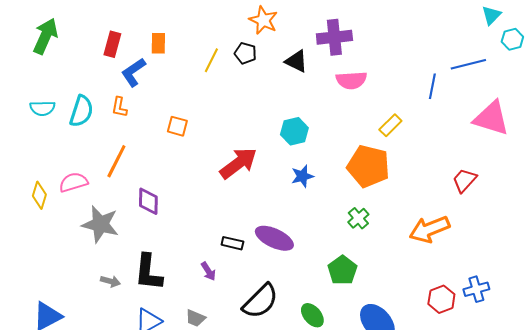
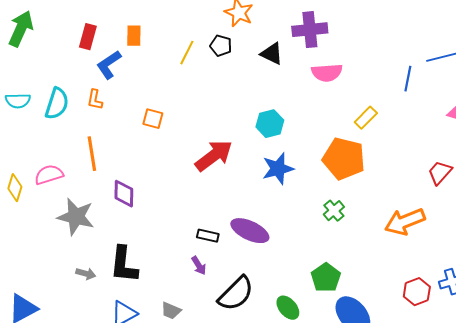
orange line: (116, 161) -> (92, 154), turned -36
blue star: (302, 176) -> (278, 169), size x1.4
green pentagon: (342, 270) -> (326, 278), moved
purple arrow: (208, 271) -> (199, 266), moved

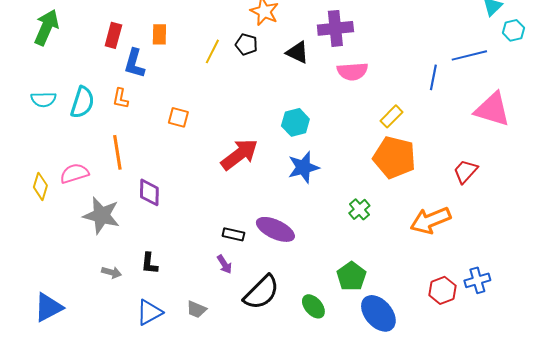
blue L-shape: (109, 65) -> (134, 63), turned -40
orange pentagon: (344, 159) -> (394, 157), moved
black L-shape: (124, 265) -> (149, 263), size x0.6

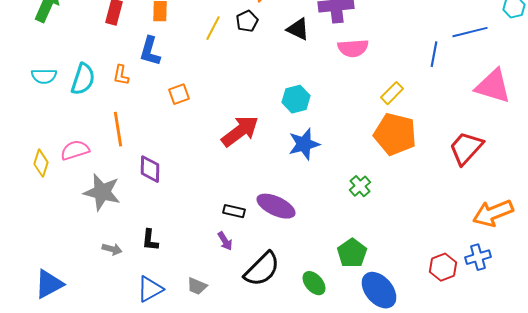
black pentagon: (246, 44) -> (247, 21), turned 30
blue L-shape: (134, 63) -> (150, 51), moved
orange square: (178, 117) -> (179, 94), turned -35
red trapezoid: (465, 171) -> (466, 148), size x1.4
orange arrow: (430, 220) -> (493, 213), moved

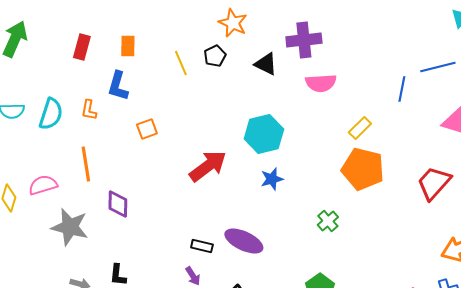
yellow line: (213, 28) -> (181, 63), turned -50
cyan hexagon: (296, 99) -> (264, 134), size x1.4
blue star: (304, 144) -> (272, 179), size x0.7

